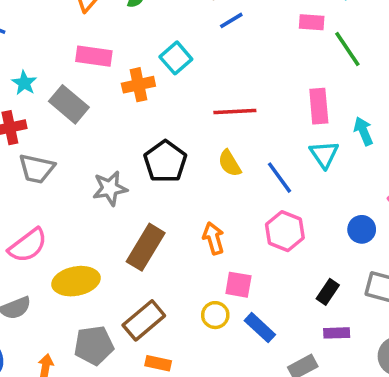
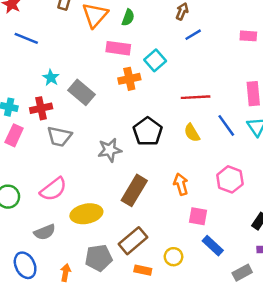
pink rectangle: (94, 56) -> (118, 48), moved
blue line: (280, 178) -> (226, 125), moved
yellow circle: (215, 315) -> (173, 257), moved

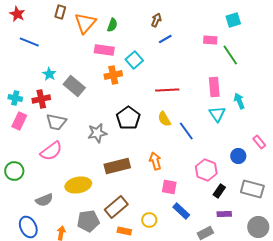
blue line: (226, 125) -> (186, 131), moved
pink hexagon: (230, 179) -> (206, 170), moved
pink semicircle: (53, 189) -> (51, 151), moved
brown rectangle: (134, 190) -> (117, 166), turned 45

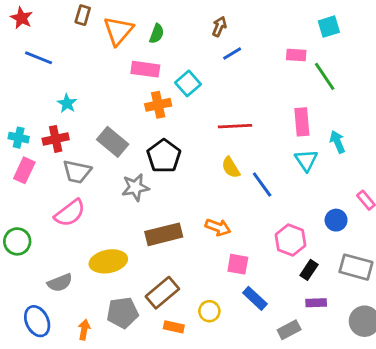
gray rectangle: (74, 86) -> (113, 142), moved
black pentagon: (128, 118) -> (164, 156), moved
orange arrow: (155, 161) -> (218, 227), turned 126

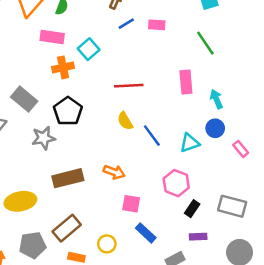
pink rectangle: (296, 55) -> (157, 25), moved
cyan triangle: (306, 160) -> (190, 143), moved, turned 45
blue circle: (336, 220) -> (215, 128), moved

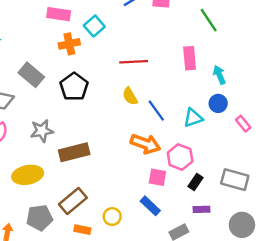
gray star: (44, 138) -> (42, 131), moved
orange arrow: (114, 172) -> (146, 144), moved, size x1.4
pink square: (131, 204) -> (157, 177), moved

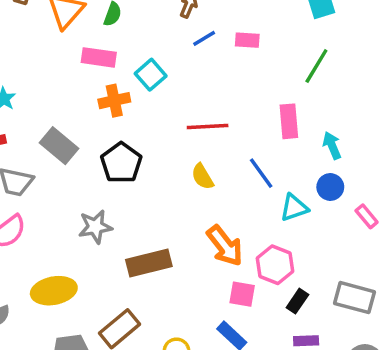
green line: (209, 20) -> (316, 66), turned 65
blue line: (156, 111) -> (261, 173), moved
gray star: (42, 131) -> (95, 227), moved
orange arrow: (146, 144) -> (225, 246), turned 32
brown rectangle: (74, 152) -> (149, 263), moved

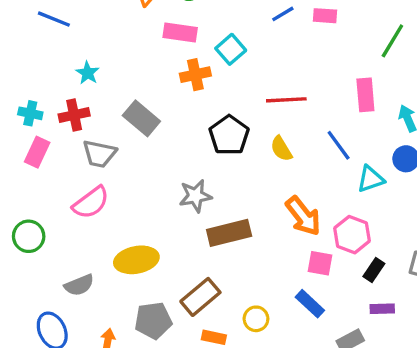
black pentagon: (121, 163) -> (229, 135), moved
gray star: (95, 227) -> (195, 196), moved

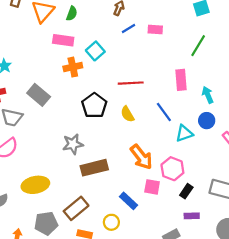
blue rectangle: (310, 304) -> (129, 201), moved

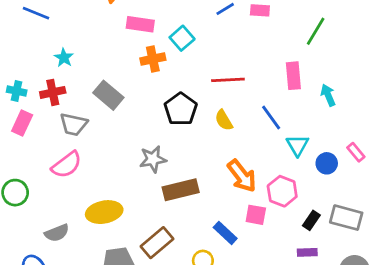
blue circle: (207, 121) -> (327, 163), moved
cyan triangle: (184, 133) -> (297, 145), turned -42
black rectangle: (186, 191) -> (311, 220), moved

